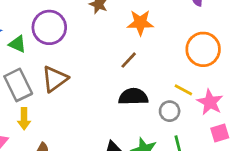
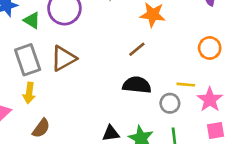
orange circle: (203, 49) -> (210, 48), size x0.7
yellow line: (183, 90) -> (186, 85), turned -30

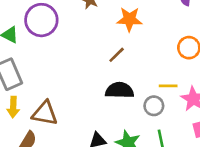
brown triangle: (63, 58) -> (45, 113), moved, turned 44

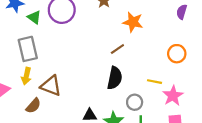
black semicircle: (120, 90) -> (115, 78), turned 90
gray circle: (154, 106) -> (135, 102), moved

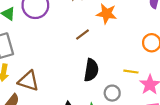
brown line: (117, 49) -> (83, 35), moved

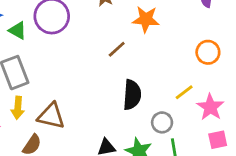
yellow line: (131, 72) -> (184, 92), turned -40

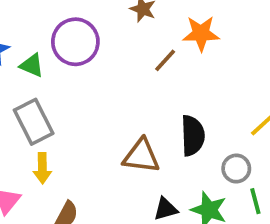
brown line: (117, 49) -> (165, 60), moved
brown triangle: (51, 116) -> (141, 156), moved

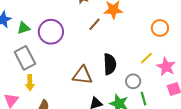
purple circle: (75, 42) -> (51, 32), moved
green triangle: (32, 65) -> (24, 28), turned -40

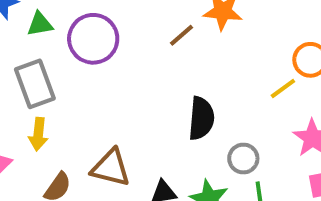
yellow line: (146, 58) -> (283, 88), moved
brown triangle: (83, 75) -> (111, 168), moved

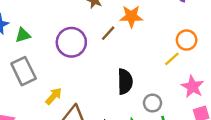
purple circle: (93, 39) -> (71, 42), moved
yellow arrow: (38, 134) -> (54, 96), moved, turned -138

